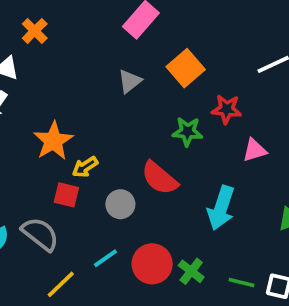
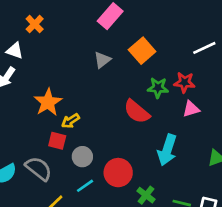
red star: (227, 109) -> (184, 82), moved
green star: (187, 132) -> (158, 88), moved
red semicircle: (160, 178) -> (137, 112), moved
gray circle: (120, 204) -> (82, 157), moved
red circle: (152, 264) -> (118, 173), moved

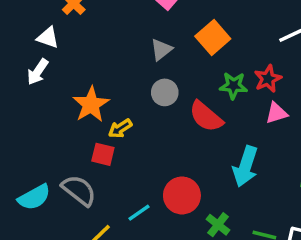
red star: (184, 82) -> (268, 79), turned -30
gray circle: (82, 157) -> (165, 92), moved

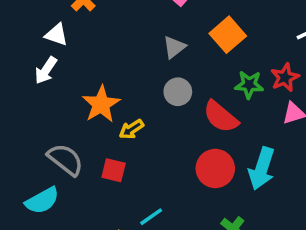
red square: (103, 154) -> (114, 170), moved
gray semicircle: (79, 190) -> (65, 160), moved
red circle: (182, 195) -> (215, 168), moved

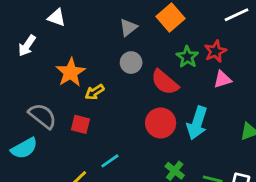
white triangle: (57, 35) -> (57, 18), moved
green star: (249, 85) -> (187, 57), turned 30

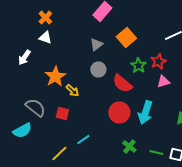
yellow arrow: (95, 92) -> (72, 90), turned -104

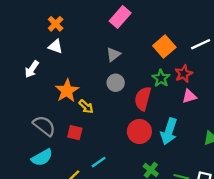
orange square: (126, 38) -> (164, 46), moved
red semicircle: (122, 84) -> (143, 99), turned 65
cyan semicircle: (22, 130) -> (42, 158), moved

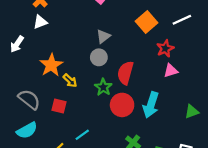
white triangle: (56, 46) -> (40, 22), turned -40
gray triangle: (113, 54) -> (103, 36), moved
green star: (161, 78) -> (103, 87), moved

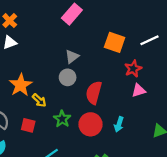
orange square: (146, 22) -> (115, 42), turned -30
green star: (103, 87) -> (62, 119), moved
cyan arrow: (151, 105) -> (119, 124), size x0.6

